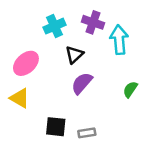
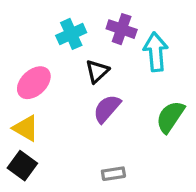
green semicircle: (130, 89) -> (170, 117), size x1.5
black square: (56, 127) -> (22, 166), moved, turned 30

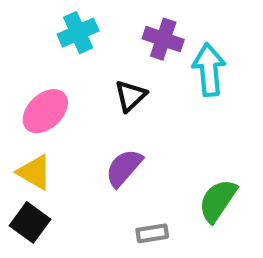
cyan cross: (71, 34) -> (78, 33), moved
purple semicircle: (107, 109) -> (124, 168), moved
green semicircle: (170, 117) -> (218, 201), moved

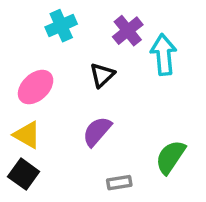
purple cross: (163, 39) -> (128, 31), turned 32

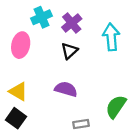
purple cross: (128, 31) -> (72, 23), moved
pink ellipse: (36, 87) -> (21, 45), moved, turned -35
purple semicircle: (97, 131) -> (66, 89), turned 65

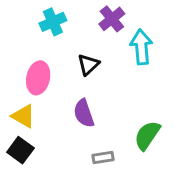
purple cross: (72, 23) -> (112, 19), moved
pink ellipse: (21, 45) -> (38, 78), moved
purple semicircle: (66, 89) -> (84, 113), turned -125

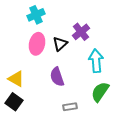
purple cross: (112, 19) -> (81, 32), moved
cyan arrow: (141, 47) -> (96, 61), moved
pink ellipse: (38, 78) -> (37, 44), moved

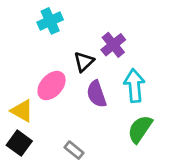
pink ellipse: (37, 44) -> (52, 86), moved, turned 30
purple semicircle: (57, 77) -> (96, 94), moved
gray rectangle: (70, 107) -> (74, 150), moved, turned 48

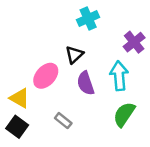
cyan cross: (50, 21) -> (88, 19), moved
purple cross: (113, 45) -> (134, 42), moved
gray rectangle: (74, 150) -> (63, 121), moved

